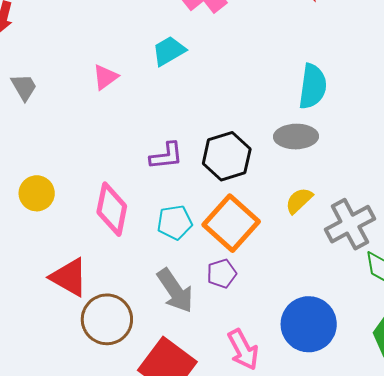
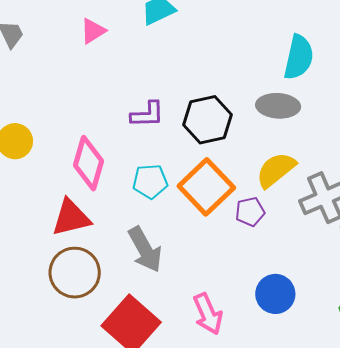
yellow semicircle: (299, 201) -> (276, 170), size x1.4
purple pentagon: (222, 274) -> (250, 212), moved
red triangle: (69, 277) -> (71, 218), moved, turned -48
blue circle: (309, 324) -> (275, 294), size x0.7

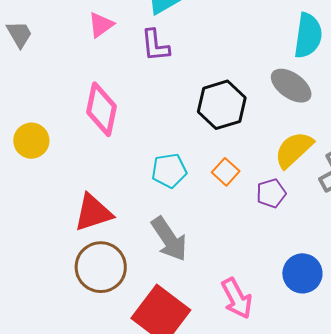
gray ellipse: (278, 106) -> (291, 86), turned 36
purple L-shape: (147, 114) -> (155, 45), moved, turned 90
pink diamond: (89, 163) -> (102, 109), moved
orange square: (206, 187) -> (226, 172), size x0.5

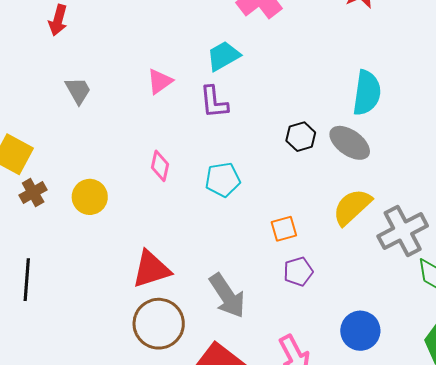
black hexagon: (222, 105) -> (301, 137), moved, size x0.6
pink diamond: (102, 109) -> (160, 166), size x0.6
cyan pentagon: (169, 171) -> (223, 180), moved
orange square: (226, 172) -> (284, 229), turned 32
purple pentagon: (271, 193) -> (298, 272), moved

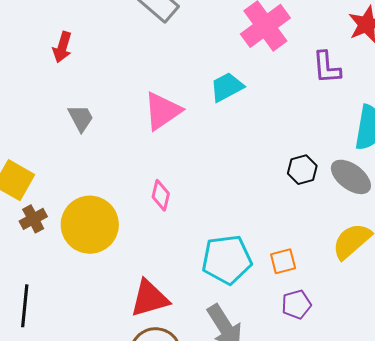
pink triangle: (160, 81) -> (162, 111), size x1.5
purple L-shape: (214, 102) -> (327, 67), moved
cyan pentagon: (223, 180) -> (227, 259), moved, size x1.4
yellow circle: (90, 197) -> (90, 225), size x1.6

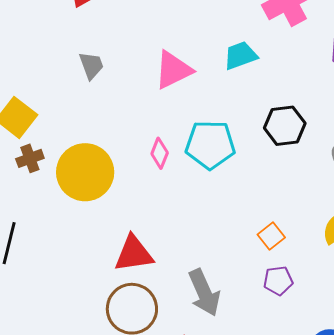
black hexagon: (302, 170) -> (285, 126), moved, size x1.4
cyan pentagon: (227, 259) -> (210, 145), moved
orange square: (283, 261) -> (271, 236), turned -32

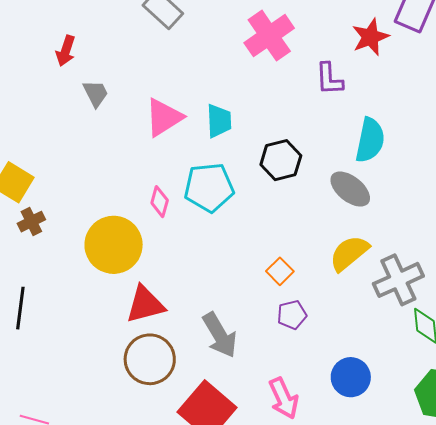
cyan trapezoid: (240, 56) -> (219, 121), moved, turned 114
gray trapezoid: (91, 65) -> (96, 93), moved
yellow circle: (85, 172) -> (114, 245), moved

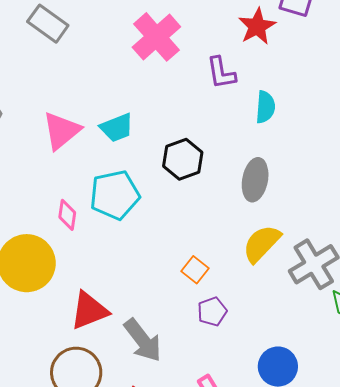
cyan trapezoid: (219, 121) -> (117, 128), turned 78
cyan semicircle: (370, 140) -> (265, 107), moved, size x0.7
gray ellipse: (350, 189) -> (255, 180), turned 69
red triangle: (145, 304) -> (89, 311), moved

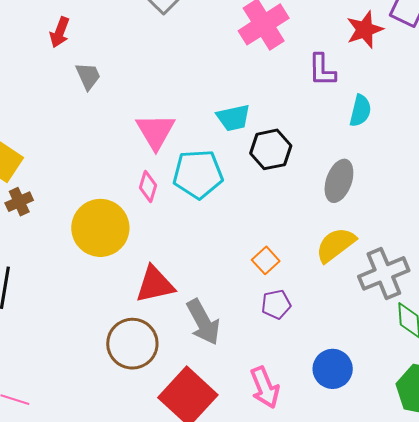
cyan trapezoid: (117, 128) -> (233, 118), moved
pink triangle: (61, 131) -> (156, 131), moved, turned -30

